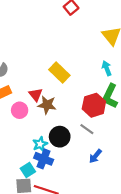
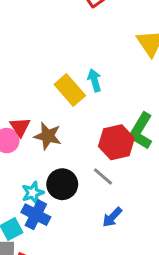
cyan arrow: (107, 68) -> (94, 80), moved
red triangle: (36, 95) -> (20, 127), moved

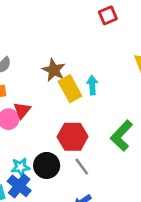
brown star: (48, 136) -> (54, 70), moved
red hexagon: (116, 142) -> (73, 137), moved

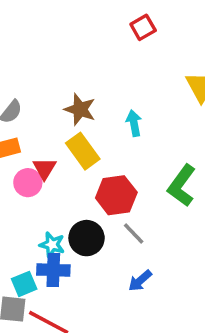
yellow rectangle: (70, 89) -> (83, 151), moved
cyan star: (21, 167) -> (52, 245), turned 30
blue cross: (19, 186) -> (53, 270), turned -30

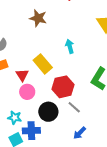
brown star: (80, 109) -> (38, 18), moved
pink circle: (28, 183) -> (27, 92), moved
cyan star: (52, 245) -> (15, 118), moved

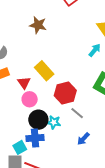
cyan arrow: (70, 46) -> (95, 50), moved, turned 56
black circle: (48, 112) -> (38, 120), moved
cyan star: (15, 118) -> (54, 122), moved

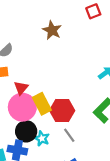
yellow rectangle: (44, 71) -> (42, 104), moved
pink circle: (30, 99) -> (22, 107), size x1.6

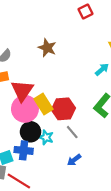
brown star: (52, 30) -> (47, 48), moved
red triangle: (21, 88) -> (22, 90), size x1.6

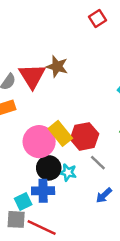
red triangle: (22, 90) -> (32, 76), moved

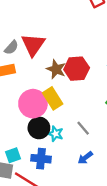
brown star: (57, 66) -> (56, 69), moved
red hexagon: (84, 136) -> (77, 69), moved
blue cross: (43, 191) -> (41, 159), moved

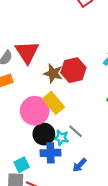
gray line: (83, 128) -> (75, 131), moved
blue arrow: (85, 158) -> (79, 165), moved
blue cross: (41, 159) -> (50, 153), moved

